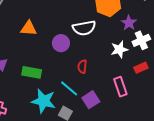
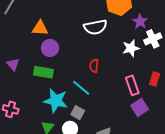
purple circle: (61, 43) -> (50, 48), moved
red rectangle: (141, 68) -> (155, 79), moved, turned -48
purple square: (91, 100) -> (140, 107), moved

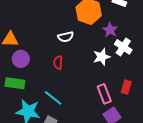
white semicircle: (95, 27) -> (66, 37), size x0.7
white cross: (153, 39) -> (123, 47), turned -30
red semicircle: (94, 66) -> (58, 62), moved

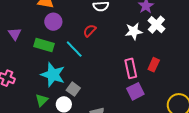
red semicircle: (58, 62) -> (90, 31), turned 32
cyan line: (53, 98) -> (74, 49), moved

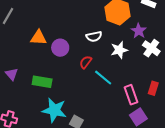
purple circle: (53, 22) -> (60, 48), moved
white star: (134, 31) -> (119, 50), moved
cyan line: (74, 49) -> (103, 78), moved

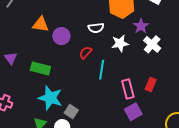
cyan line: (103, 78) -> (102, 70), turned 54

